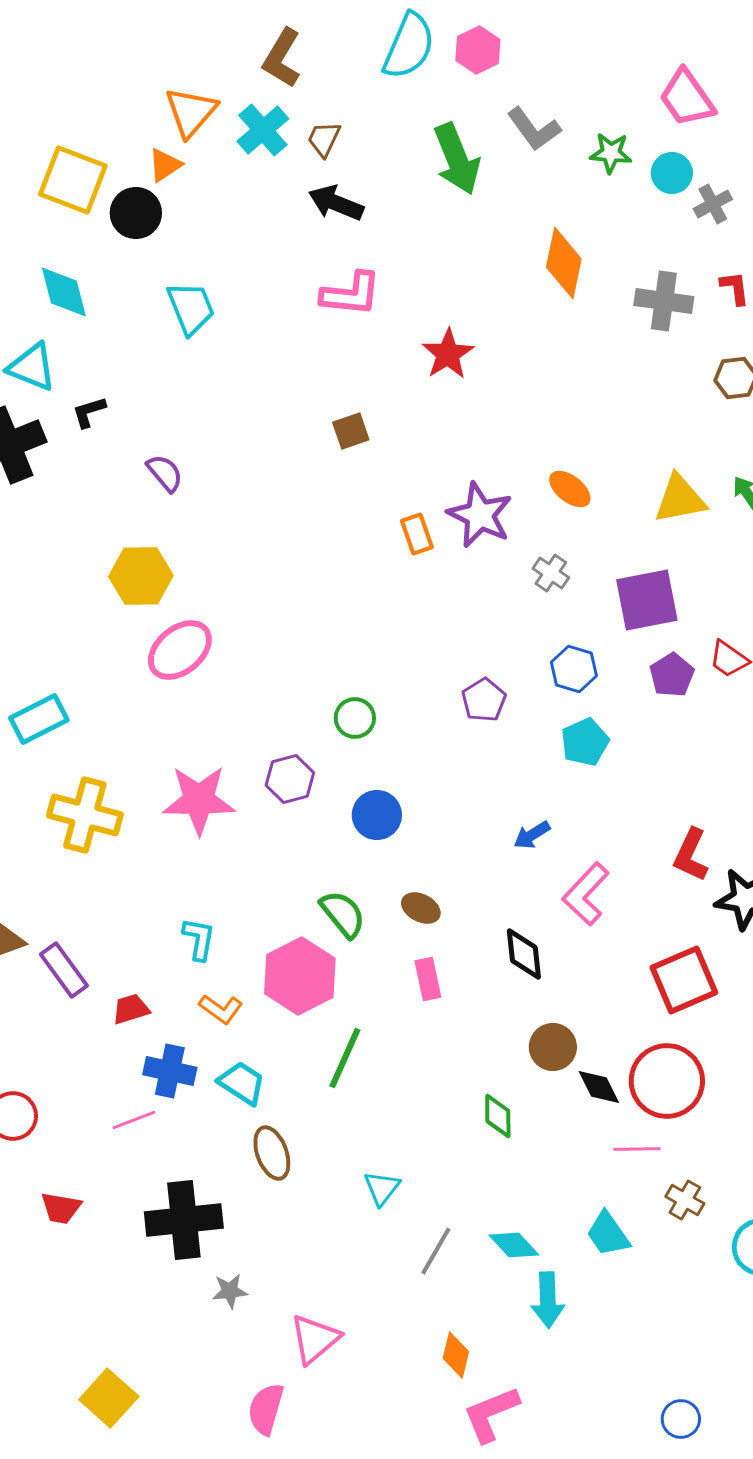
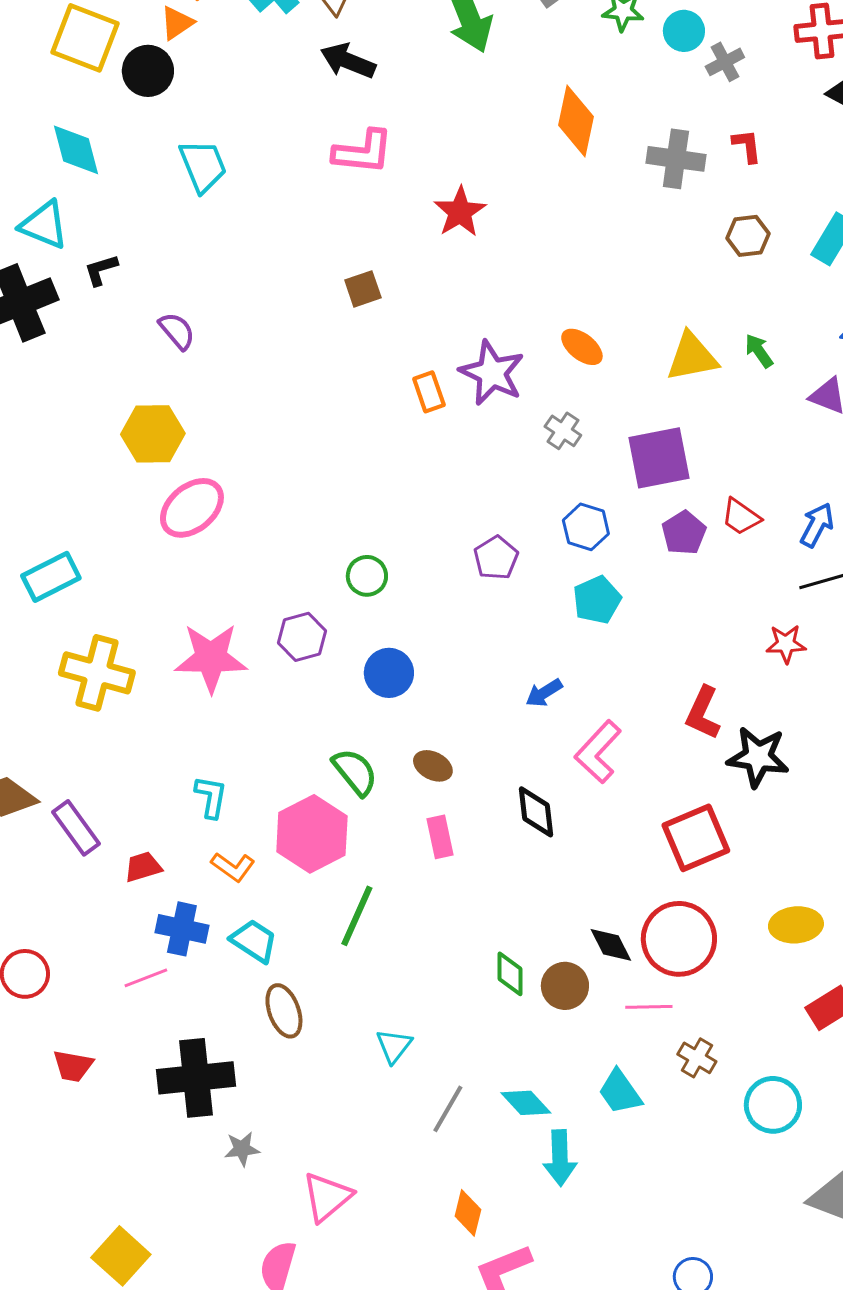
brown circle: (553, 1047) -> (565, 986), moved

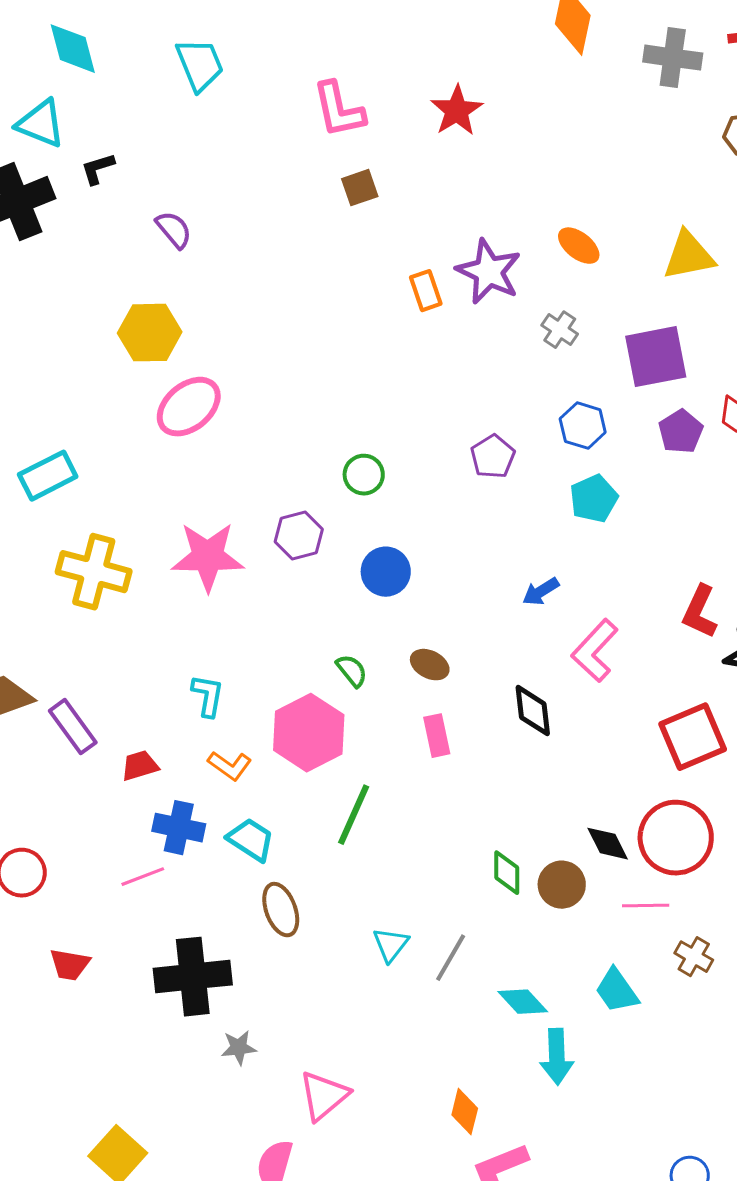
pink L-shape: (363, 152) -> (339, 110), moved, turned 72
green semicircle: (355, 772) -> (352, 671), size x0.7
gray line: (448, 1109) -> (451, 958), moved

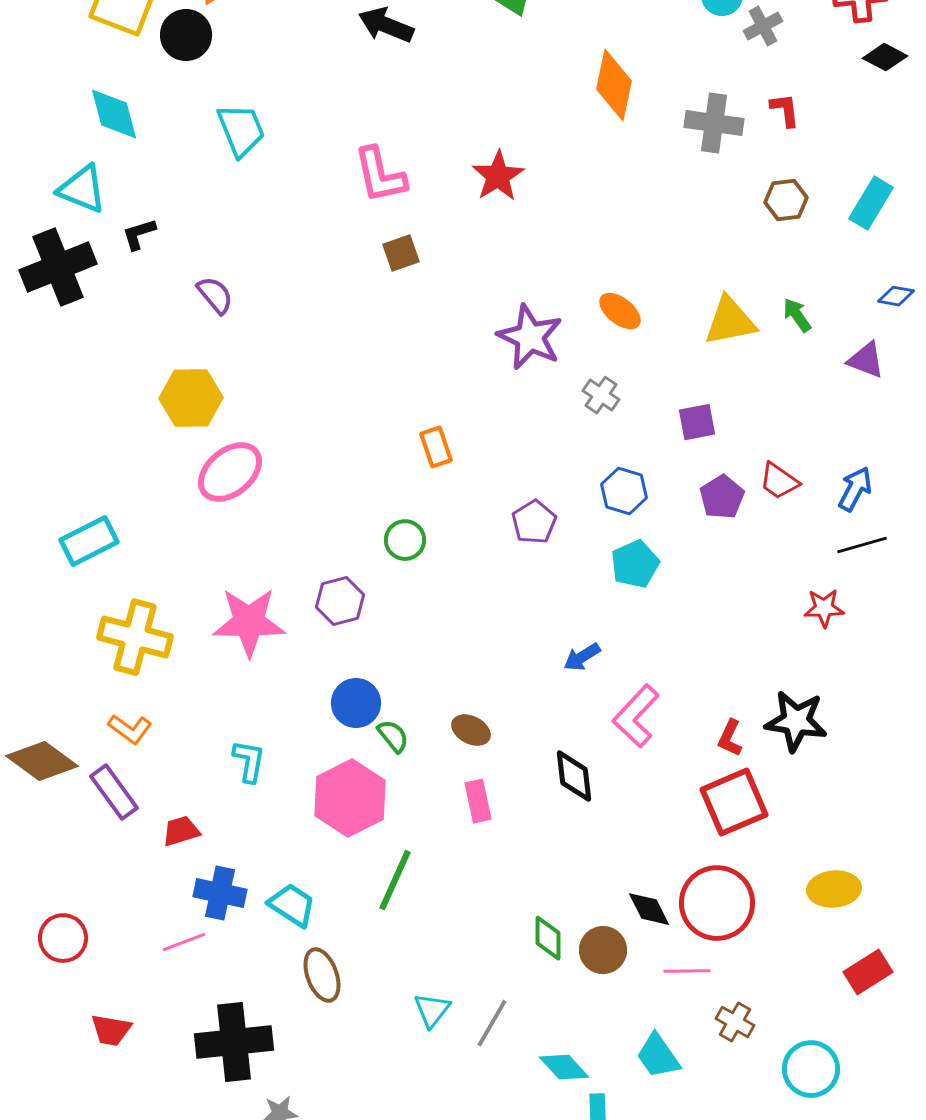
orange rectangle: (426, 291) -> (436, 447), moved
purple square: (656, 357) -> (697, 422), size x0.6
blue circle: (386, 572) -> (356, 703), moved
red L-shape: (700, 612) -> (730, 738), moved, size x0.7
orange L-shape: (230, 766) -> (130, 729), moved

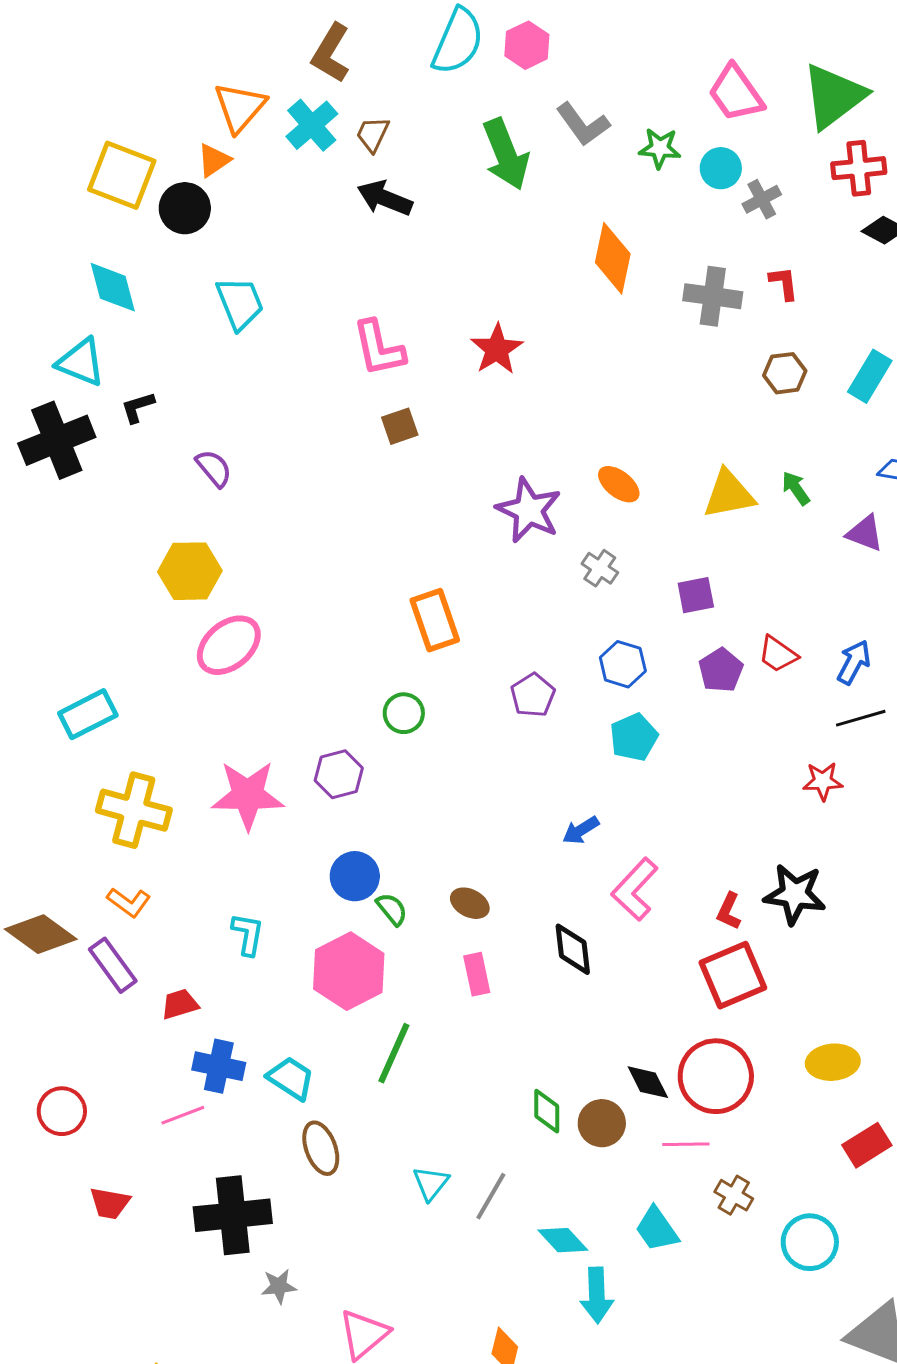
orange rectangle: (436, 447) -> (435, 620), size x1.5

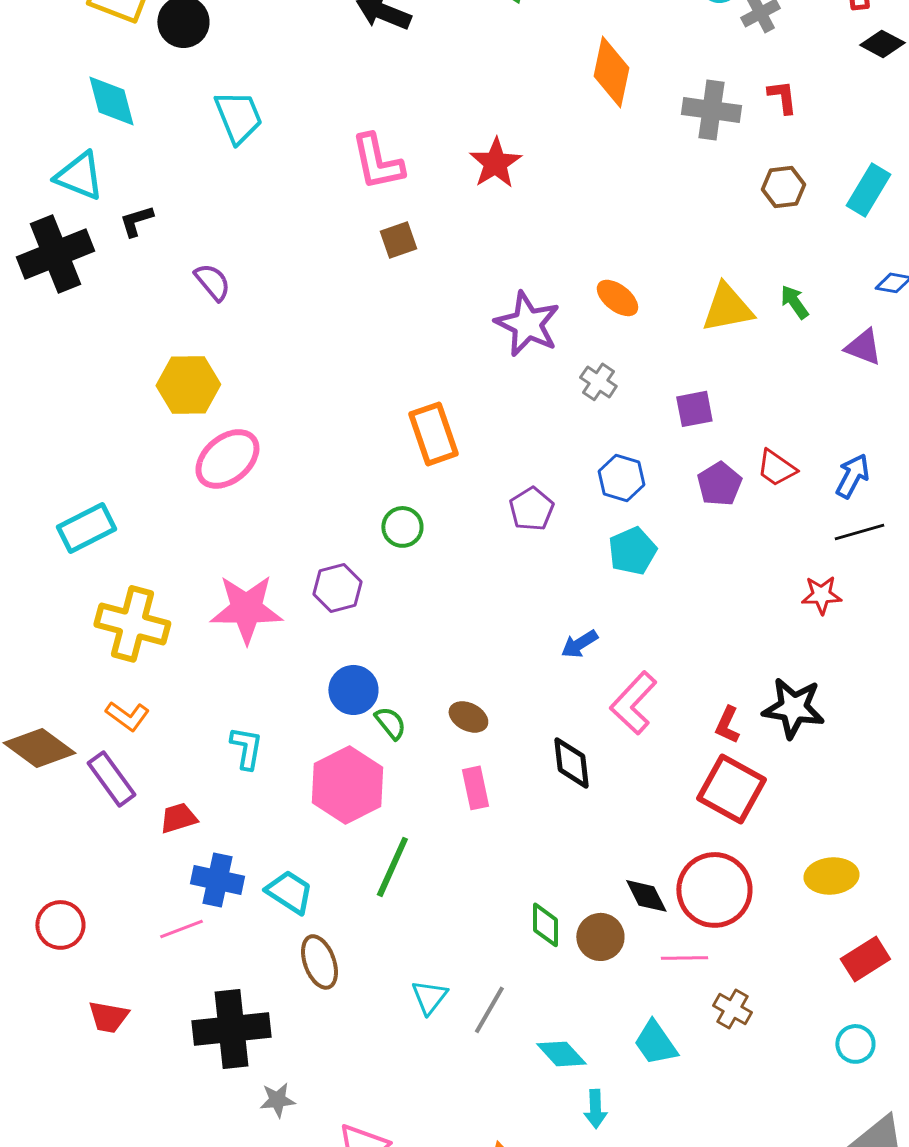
red square: (733, 975) -> (731, 789), turned -38
cyan circle: (810, 1242) -> (855, 1044), moved, size x0.7
cyan arrow: (597, 1295) -> (595, 1109), size x0.7

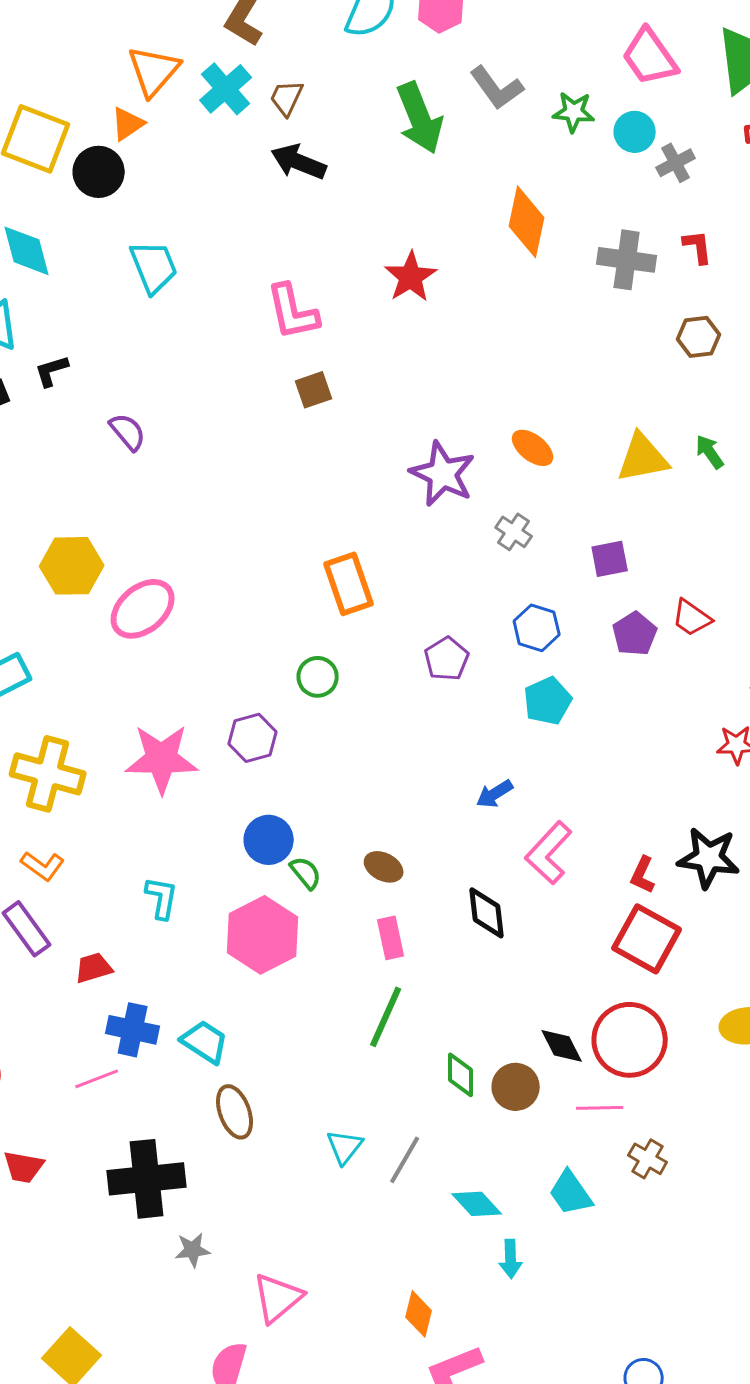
red star: (495, 163) -> (411, 277), moved
yellow hexagon: (188, 385) -> (72, 566), moved
green line: (392, 867) -> (386, 1017), moved

